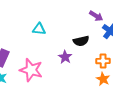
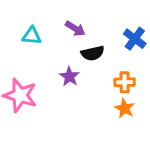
purple arrow: (96, 16) -> (75, 29), moved

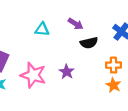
purple star: (69, 76) -> (67, 72), moved

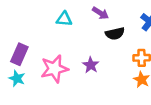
pink star: (33, 75) -> (54, 69), turned -30

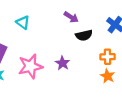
cyan triangle: (64, 19) -> (23, 22), moved, turned 32

